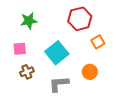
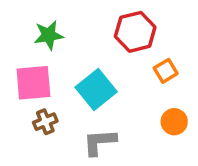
pink square: (20, 49) -> (33, 83), size x1.6
orange circle: (90, 72) -> (174, 122), moved

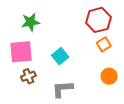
red hexagon: (135, 32) -> (98, 20), moved
cyan square: (96, 89) -> (60, 56), size x0.7

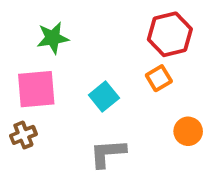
orange square: (104, 44) -> (159, 78), moved
brown cross: (28, 76) -> (23, 135), moved

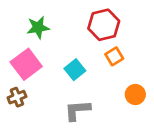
red hexagon: (170, 34) -> (104, 25), moved
pink square: (36, 89) -> (26, 64), turned -32

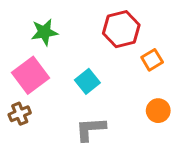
orange square: (114, 56) -> (152, 60), moved

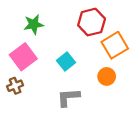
orange square: (152, 60) -> (115, 45), size x1.6
orange circle: (158, 111) -> (107, 76), moved

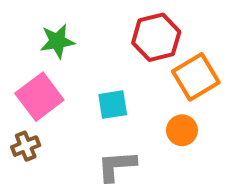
cyan square: (66, 61) -> (113, 105), turned 30

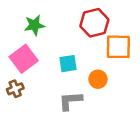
orange square: (196, 77) -> (118, 47), turned 32
orange circle: (182, 130) -> (98, 79), moved

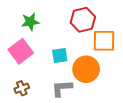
orange circle: (98, 79) -> (86, 69), size x1.6
brown cross: (15, 89) -> (22, 88), moved

